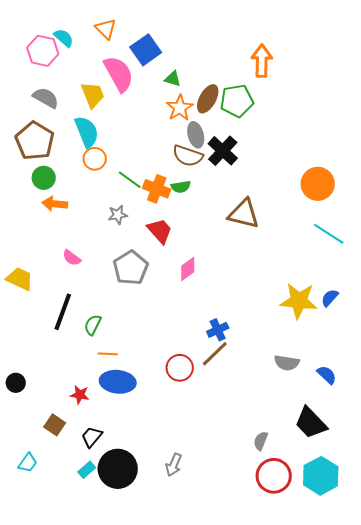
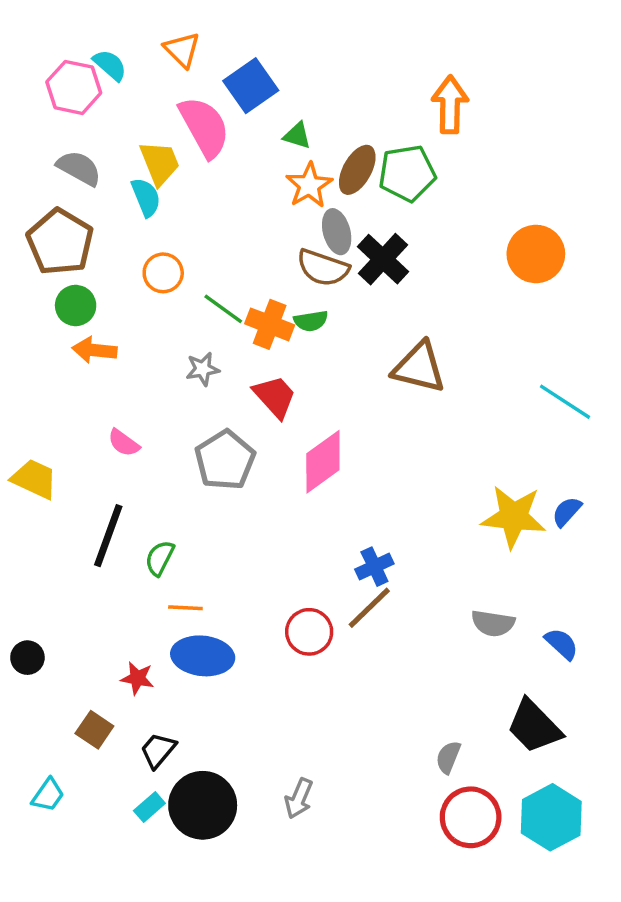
cyan semicircle: (87, 132) -> (146, 197), moved, size x0.7
orange circle: (318, 184) -> (536, 254), moved
pink diamond: (188, 269) -> (323, 462), size x1.5

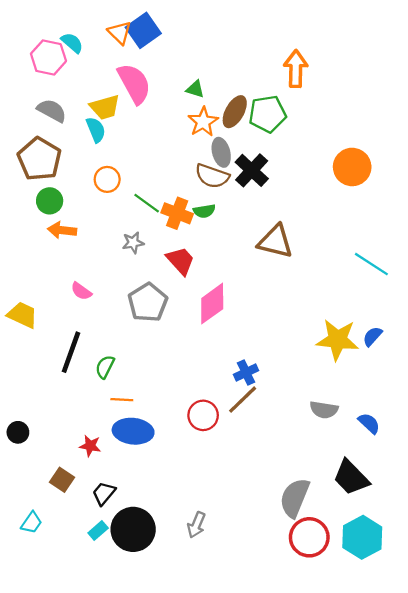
blue square: (251, 86) -> (143, 30), moved
yellow trapezoid: (160, 163) -> (105, 107), turned 96
gray semicircle: (448, 757) -> (295, 498), size x1.8

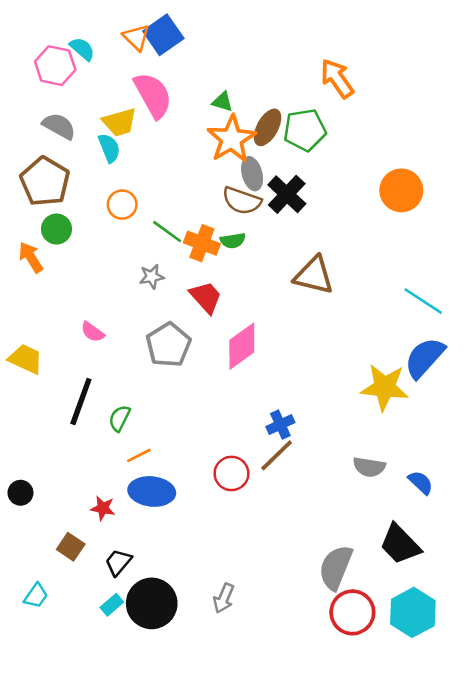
orange arrow: (296, 69) -> (337, 78), turned -36
orange star: (203, 122) -> (231, 139), size x1.4
orange arrow: (62, 230) -> (31, 257), moved, turned 52
blue semicircle: (372, 336) -> (424, 358), moved, size x1.8
orange line: (122, 400) -> (139, 455), turned -30

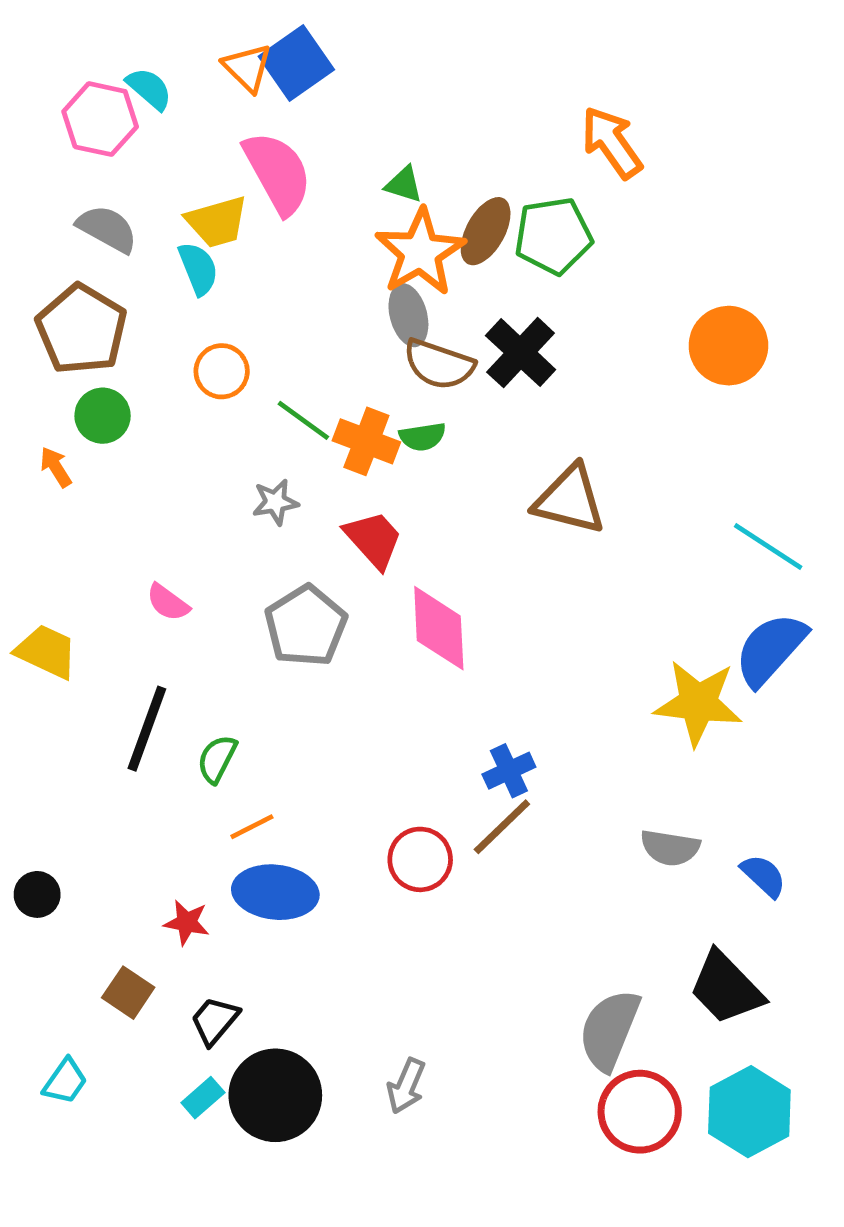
gray ellipse: (252, 174) -> (408, 315), moved
orange arrow: (31, 257) -> (56, 467), size x0.7
pink diamond: (242, 346) -> (439, 628), turned -57

